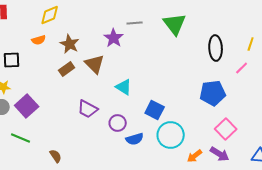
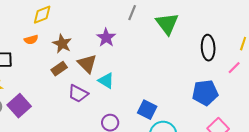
gray line: (135, 23) -> (132, 13), moved, turned -63
cyan triangle: (124, 87) -> (106, 81), moved
purple trapezoid: (88, 109) -> (78, 94), moved

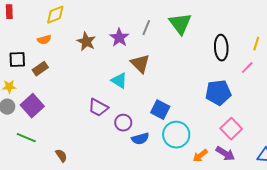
gray line: (132, 13) -> (146, 28), moved
brown star: (62, 44) -> (86, 42), moved
brown triangle: (87, 64) -> (140, 64), moved
brown rectangle: (59, 69) -> (40, 69), moved
purple trapezoid: (78, 94) -> (98, 108), moved

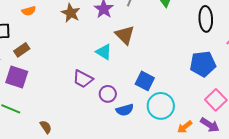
brown rectangle: (40, 69) -> (22, 50), moved
purple square: (32, 106) -> (17, 77), turned -30

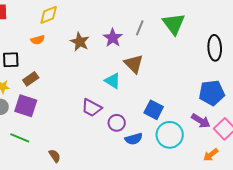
purple arrow: (210, 125) -> (201, 121), moved
orange arrow: (185, 127) -> (211, 155), moved

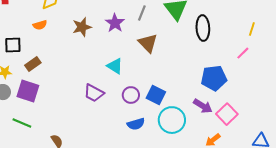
brown star: (80, 42) -> (82, 27), turned 30
black ellipse: (215, 48) -> (203, 28), moved
brown triangle: (134, 64) -> (148, 43), moved
purple circle: (117, 123) -> (131, 95), moved

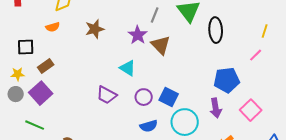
purple star: (115, 23) -> (138, 35), moved
purple square: (28, 91) -> (41, 93), turned 30
purple arrow: (203, 106) -> (216, 108), turned 48
pink square: (227, 114) -> (251, 110), moved

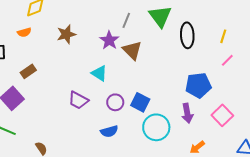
yellow line: (265, 31) -> (223, 36), moved
brown rectangle: (46, 66) -> (28, 71), moved
blue semicircle: (149, 126) -> (109, 131), moved

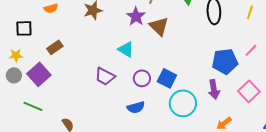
pink line: (227, 60) -> (251, 50), moved

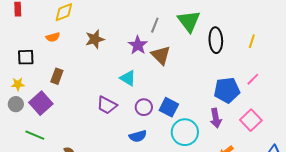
brown rectangle: (55, 47) -> (57, 76), turned -35

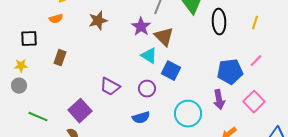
cyan triangle: (128, 78) -> (149, 56), moved
purple square: (41, 103) -> (80, 111), moved
blue square: (169, 107) -> (171, 71), moved

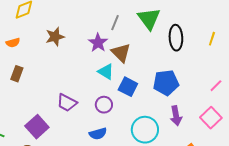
orange semicircle: (56, 19) -> (13, 43), moved
pink line: (256, 61) -> (216, 86), moved
blue pentagon: (230, 72) -> (166, 83), moved

